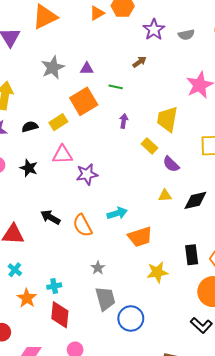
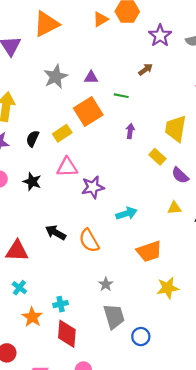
black semicircle: (30, 127) -> (33, 139), turned -49
cyan arrow: (117, 213) -> (126, 213), moved
blue circle: (131, 318) -> (141, 337), size x0.7

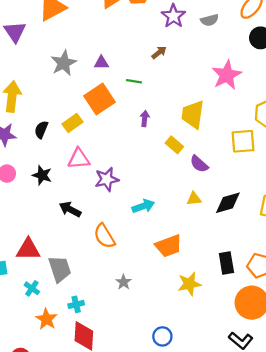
black arrow: (56, 233) -> (70, 209), moved
gray trapezoid: (114, 316) -> (60, 269), moved

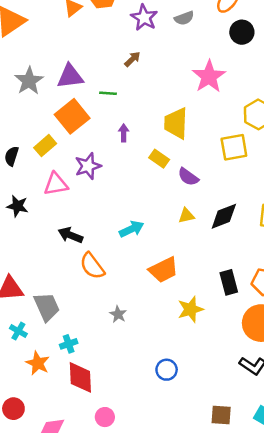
purple triangle: (101, 63) -> (70, 76), size x1.6
purple star: (107, 179) -> (88, 166), moved
black arrow: (70, 209) -> (70, 235), moved

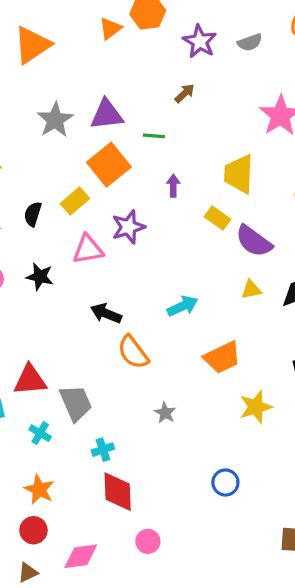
purple semicircle: (188, 177) -> (254, 241), size x1.4
orange star: (38, 363) -> (39, 489), moved

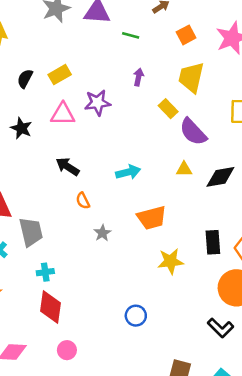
orange square: (109, 165) -> (186, 35), moved, size x0.6
orange semicircle: (133, 352) -> (83, 201), size x0.6
gray star: (165, 413) -> (102, 233), moved

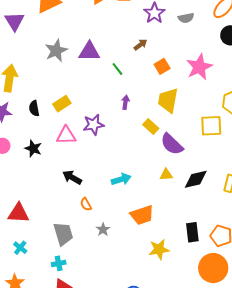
green line: (131, 35) -> (117, 69), turned 40
black semicircle: (25, 79) -> (34, 108), turned -35
gray trapezoid: (31, 232) -> (63, 234), moved

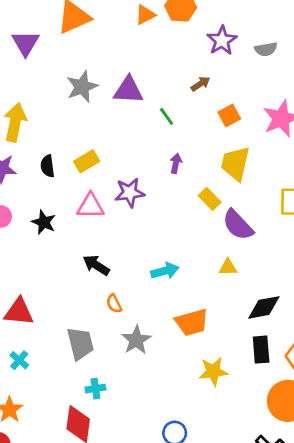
black diamond: (196, 179) -> (264, 307), moved
gray star: (103, 230) -> (136, 340), size x1.5
cyan cross: (59, 263) -> (95, 389), moved

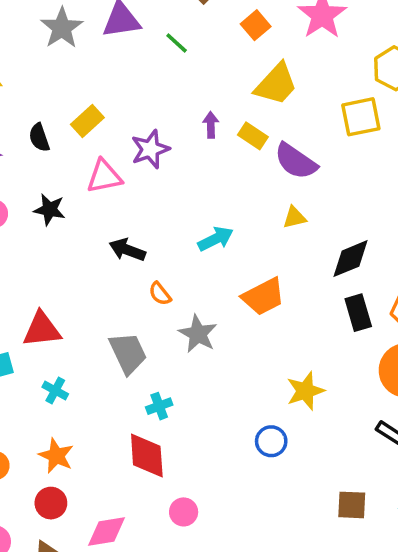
purple arrow: (176, 163) -> (211, 125), moved
yellow trapezoid: (235, 163) -> (276, 84), turned -138
yellow star: (213, 371) -> (305, 391), moved

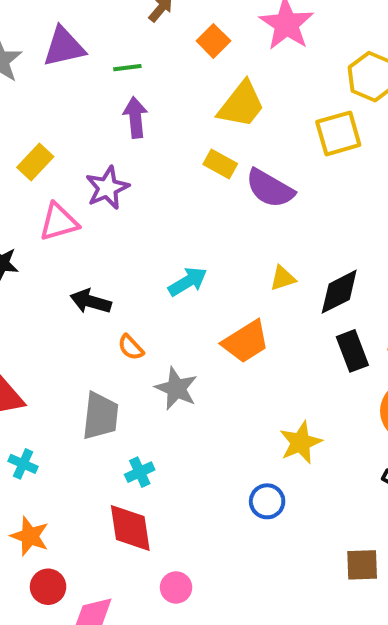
green line: (177, 43) -> (127, 68), turned -45
purple arrow: (211, 125) -> (135, 117), moved, size x1.4
yellow triangle: (294, 217) -> (283, 278), moved
gray trapezoid: (128, 353) -> (100, 416), turned 36
red circle: (51, 503) -> (48, 587), moved

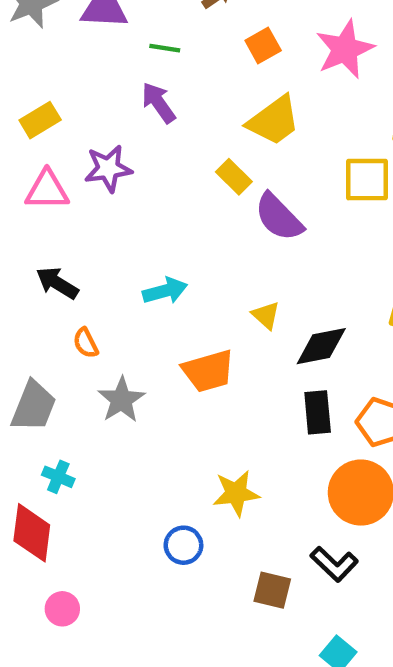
purple arrow: (135, 117) -> (158, 103), turned -45
yellow triangle: (283, 278) -> (266, 315), turned 44
cyan cross: (140, 472) -> (58, 477), turned 32
brown square: (362, 565) -> (272, 590), moved

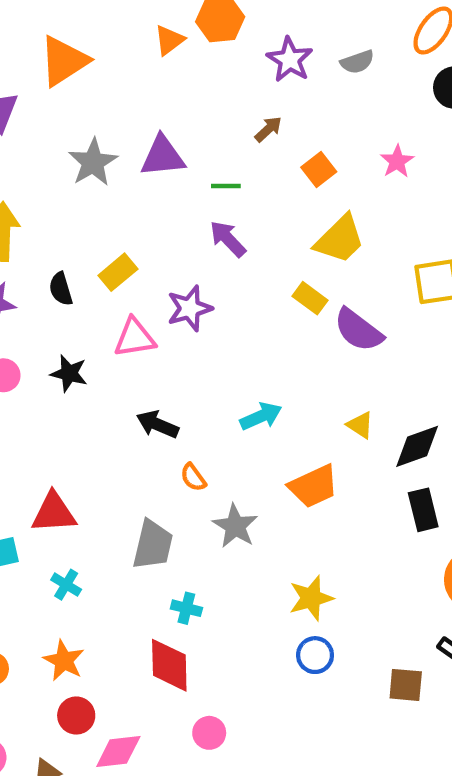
pink star: (345, 49) -> (397, 161), size x0.6
yellow star: (236, 493) -> (311, 598), moved

